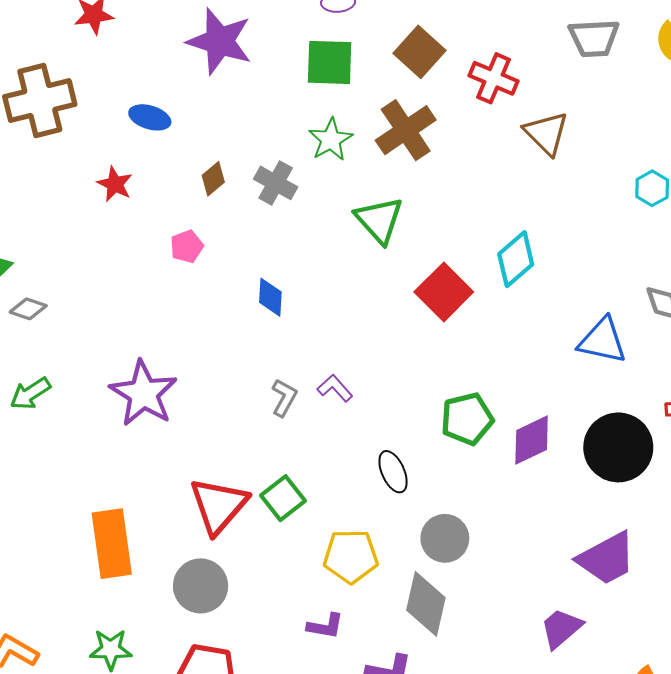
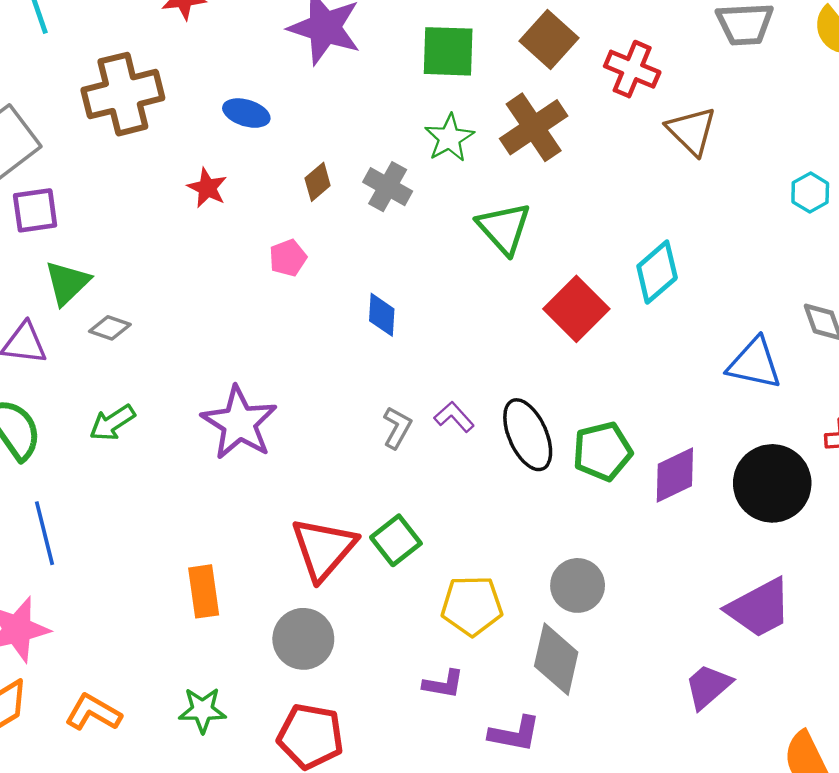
black ellipse: (393, 472) -> (528, 435), moved, size x1.5
orange rectangle: (112, 544) -> (204, 591), size x0.7

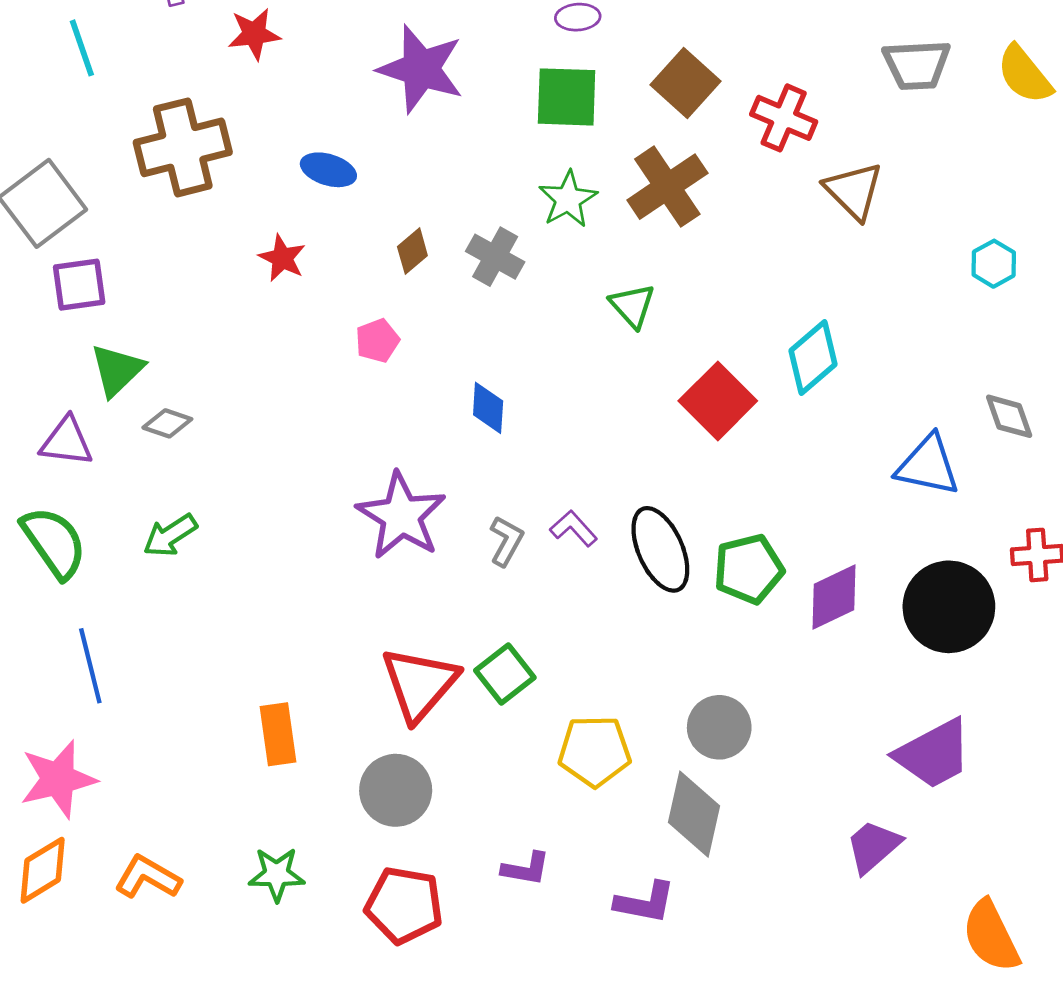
green triangle: (504, 228) -> (632, 306), size x0.7
purple star: (239, 423) -> (401, 516), moved
purple L-shape: (443, 684) -> (526, 869), moved

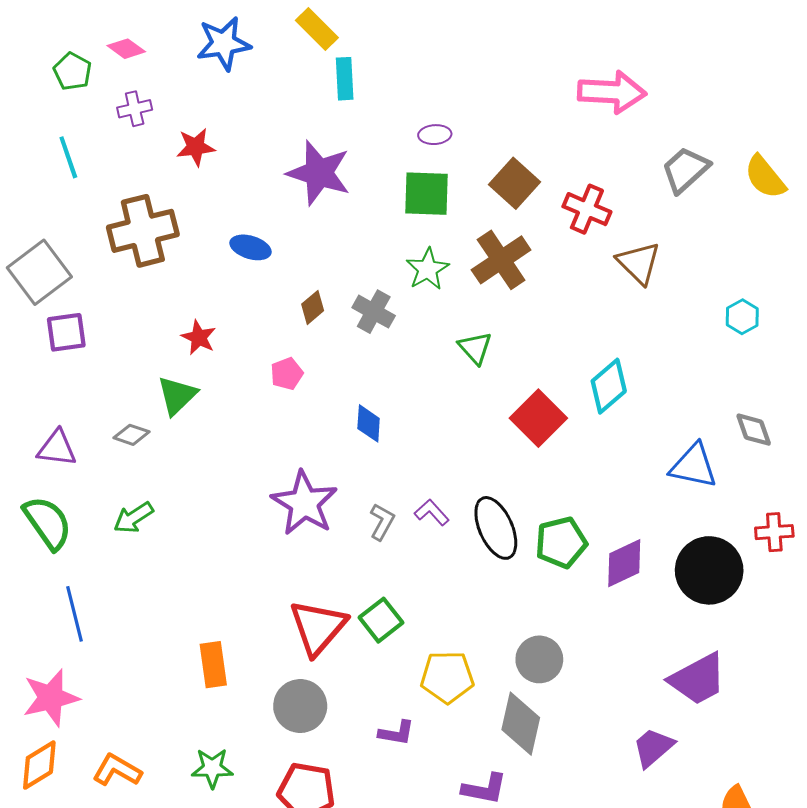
gray trapezoid: (917, 65) -> (685, 170), turned 141
red star: (282, 258) -> (199, 337), moved
green triangle: (117, 370) -> (177, 395), moved
purple L-shape: (526, 869) -> (396, 733), moved

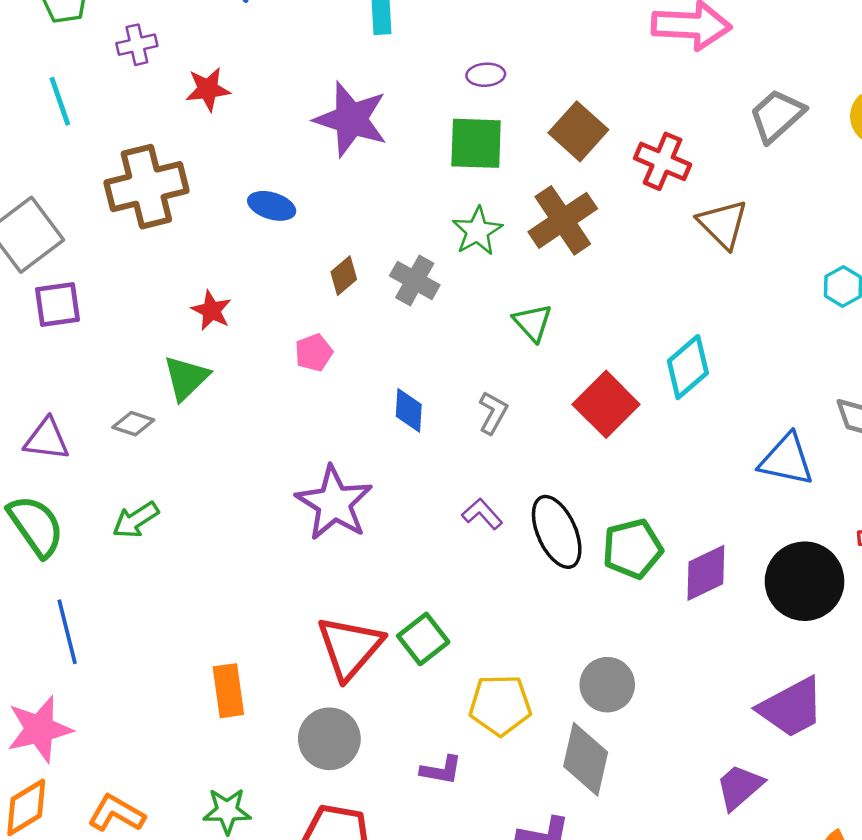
gray L-shape: (382, 522) -> (493, 413), moved

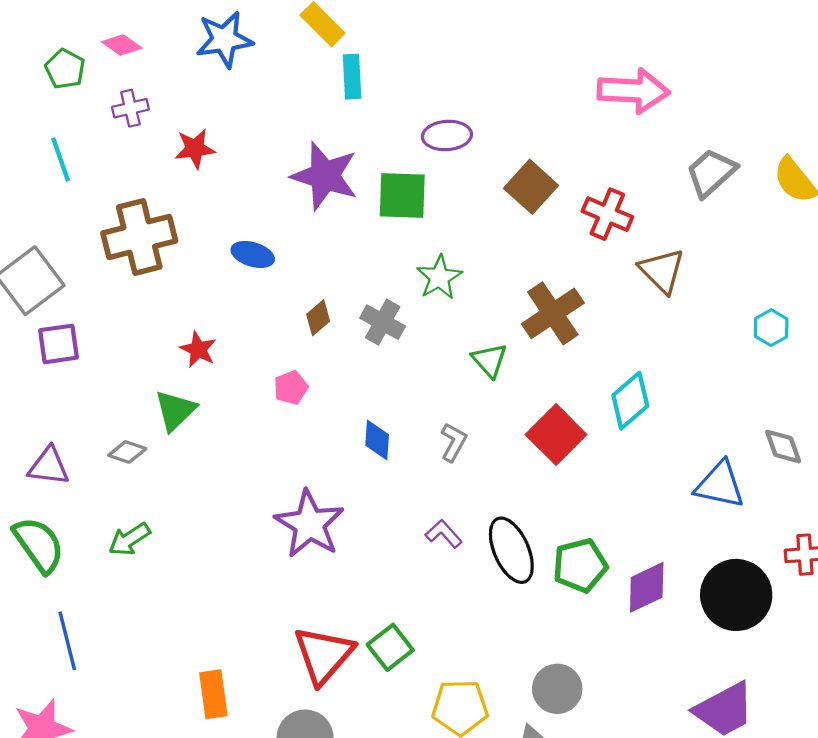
purple ellipse: (486, 75) -> (447, 136), size x1.4
green square: (476, 143) -> (402, 196), moved
brown cross: (563, 220) -> (553, 313), moved

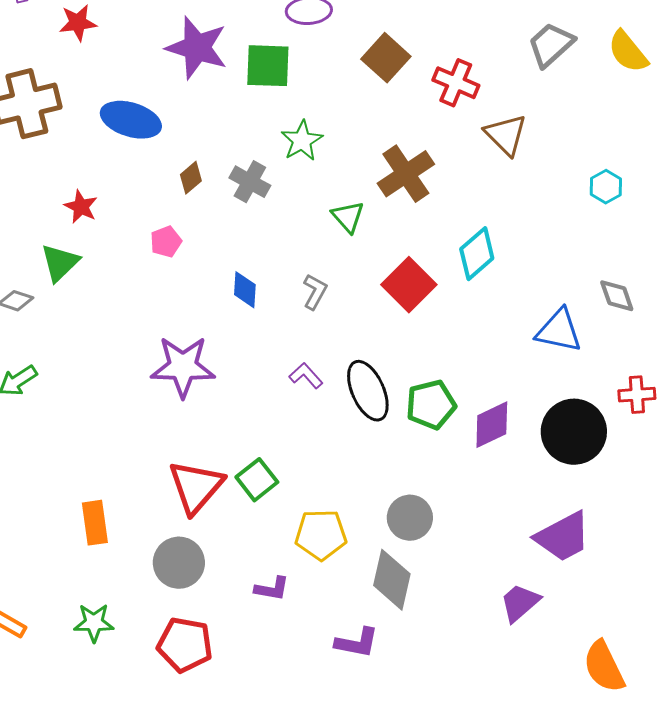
blue ellipse: (253, 254) -> (131, 120), size x1.5
purple star: (309, 524) -> (183, 367), turned -30

